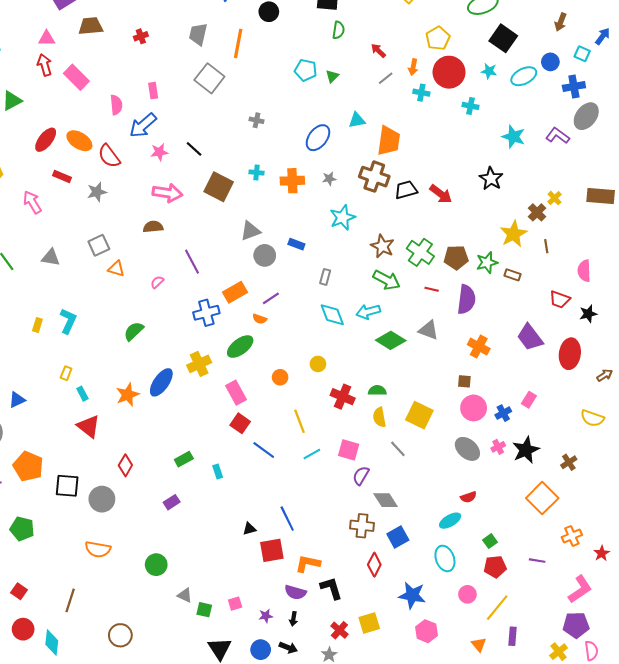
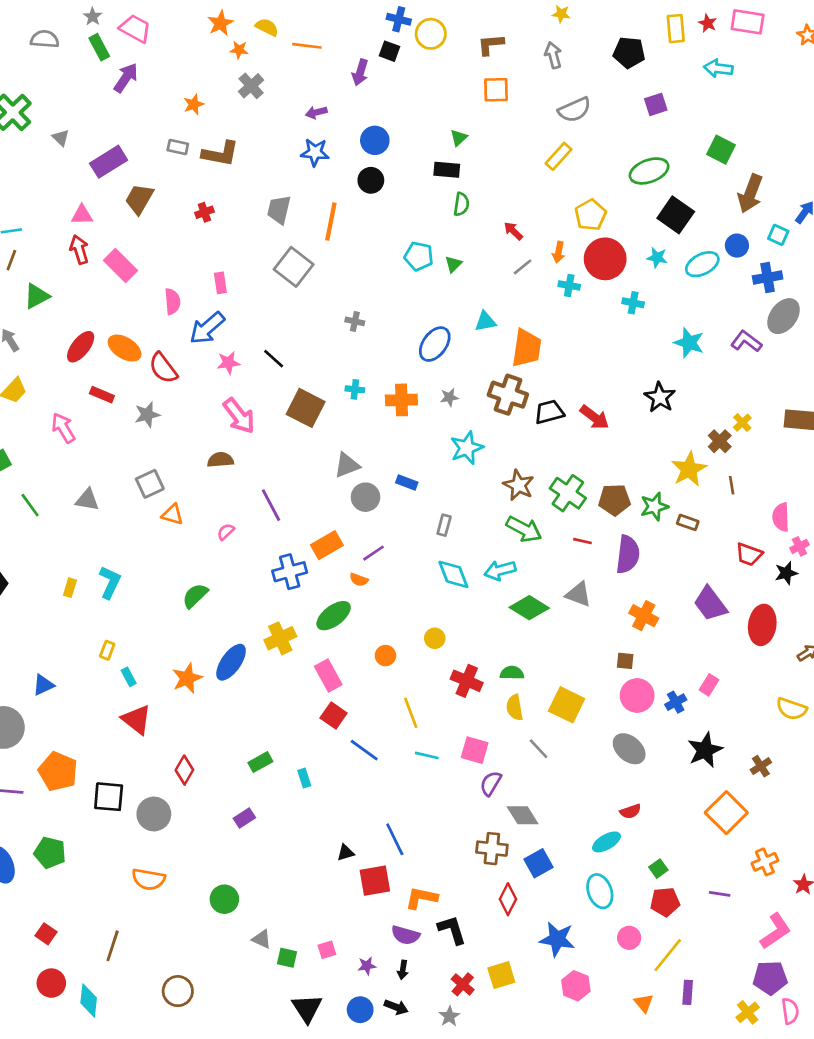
brown arrow: (561, 22) -> (750, 194), size x1.6
brown trapezoid: (91, 26) -> (139, 199), turned -55
pink arrow: (167, 193) -> (239, 416), turned 44
pink cross: (498, 447) -> (800, 546), moved
cyan line: (312, 454) -> (427, 755), turned 42

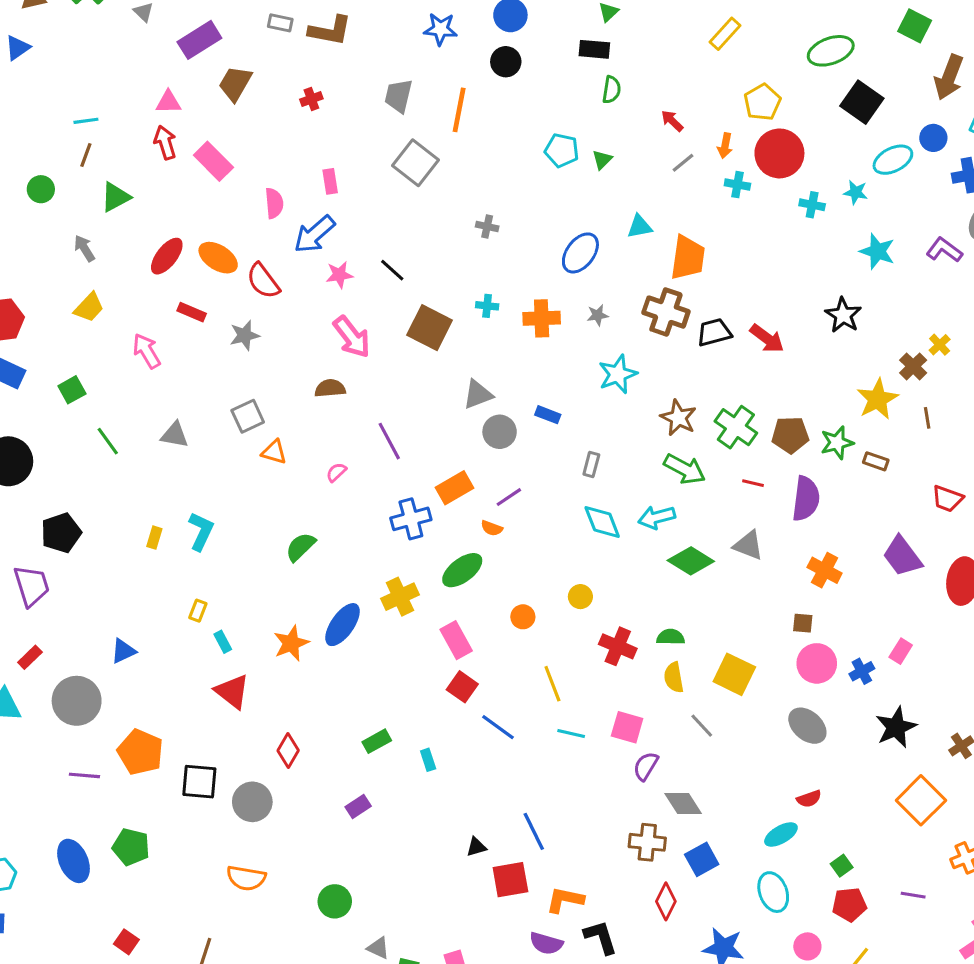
cyan star: (657, 258) -> (856, 192), moved

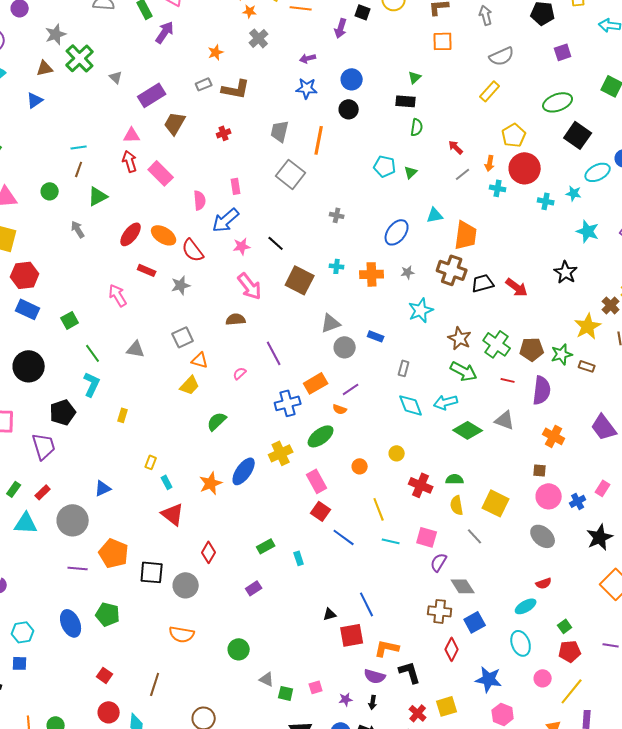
gray rectangle: (280, 23) -> (204, 84), turned -35
yellow trapezoid: (89, 307) -> (190, 385), moved
cyan L-shape: (201, 531) -> (92, 384), moved

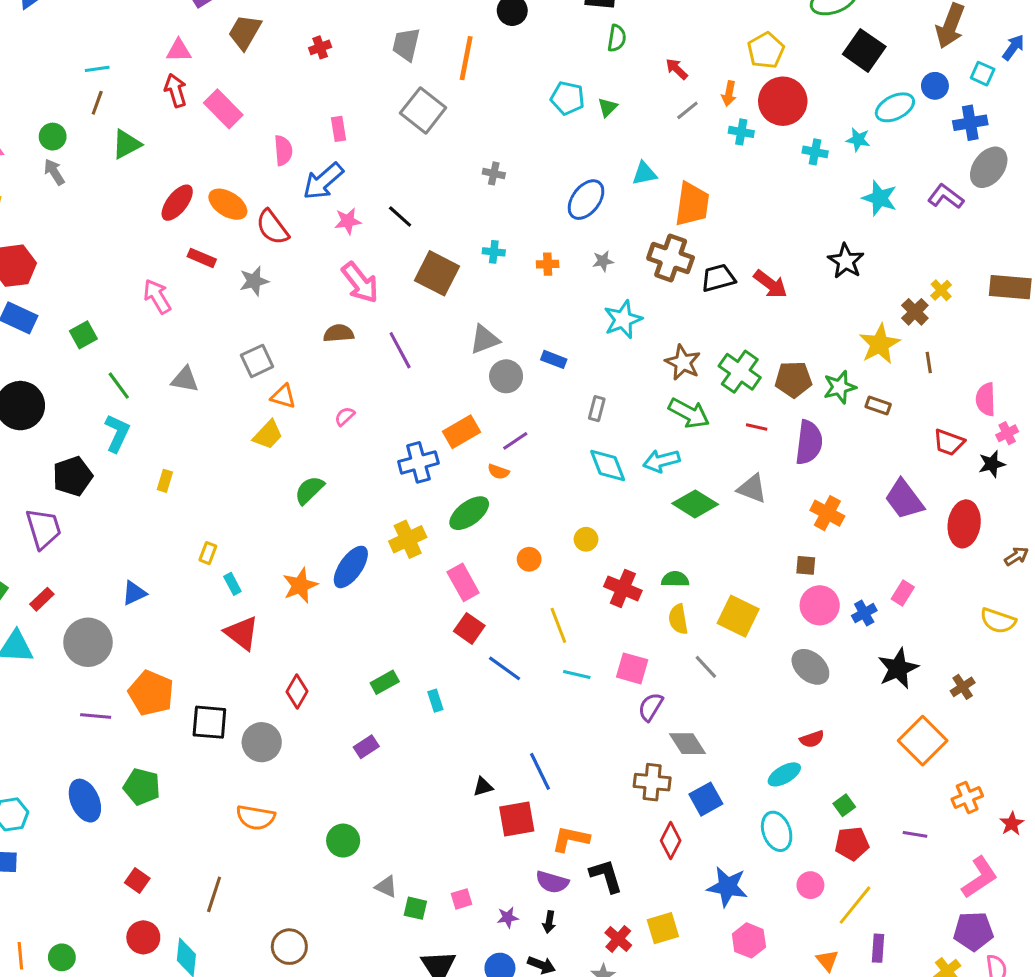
gray arrow: (78, 229) -> (54, 172), moved
orange cross: (372, 274) -> (548, 264), size x0.6
purple line: (274, 353) -> (400, 350), moved

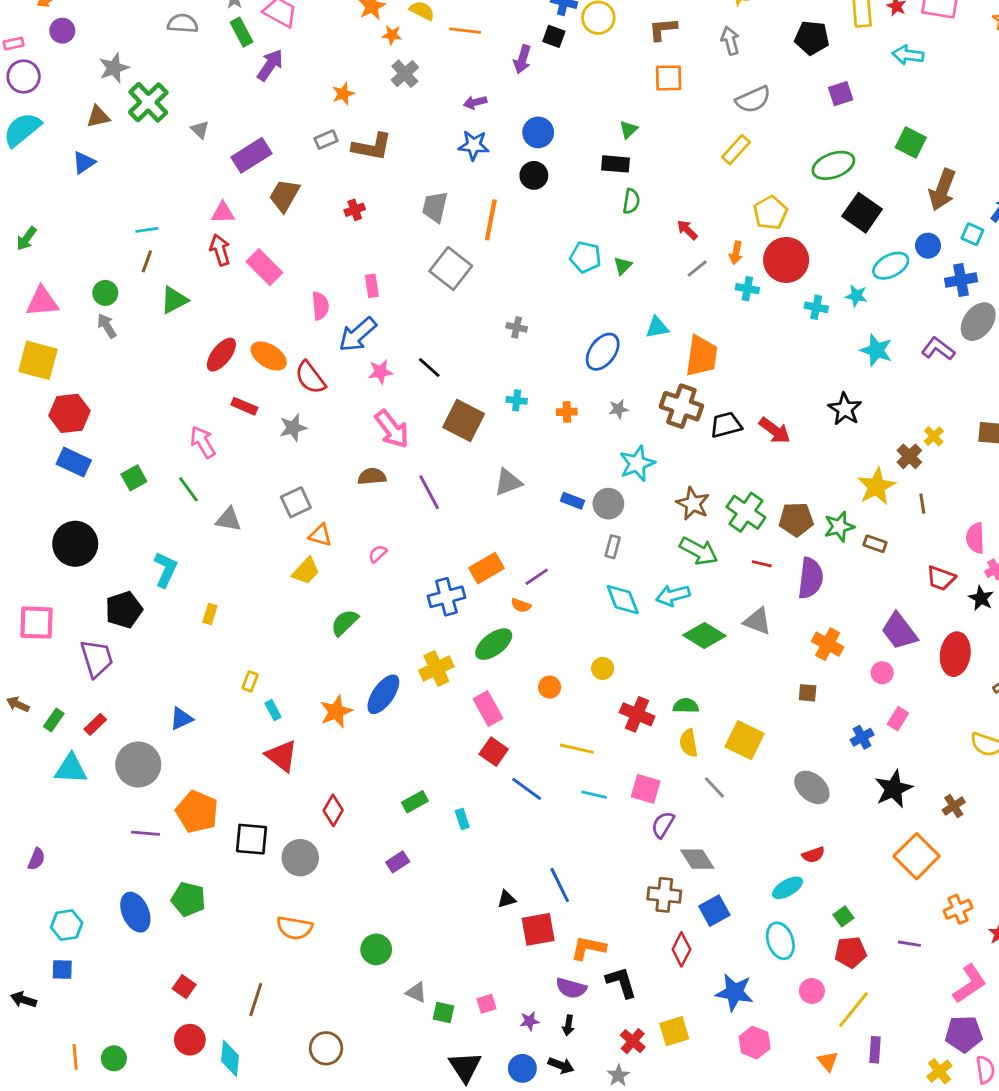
gray circle: (506, 376) -> (608, 504), moved
green line: (119, 386) -> (188, 489), moved
black star: (992, 464) -> (981, 598), turned -30
pink circle: (820, 605) -> (882, 673), moved, size x0.6
yellow line: (558, 625) -> (577, 749), turned -56

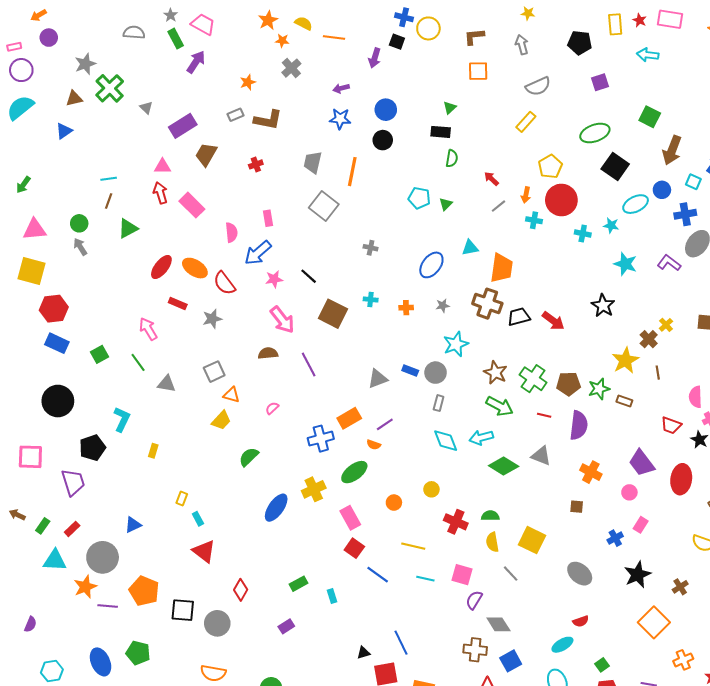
gray triangle: (508, 482) -> (378, 379), moved
orange star: (336, 711) -> (85, 587), moved

